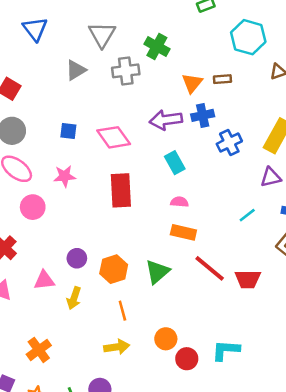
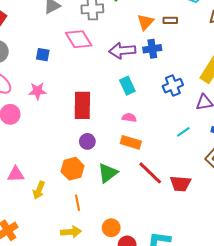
pink diamond: (114, 137) -> (79, 39), moved
blue cross: (229, 143) -> (173, 86), moved
purple circle: (77, 258) -> (87, 141), moved

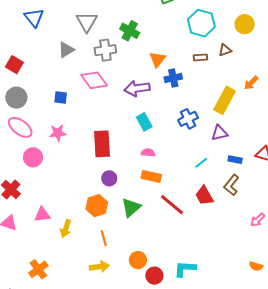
brown rectangle: (170, 20) -> (200, 57), moved
blue cross: (152, 49) -> (173, 78), moved
red trapezoid: (180, 184) -> (204, 196), moved, turned 60

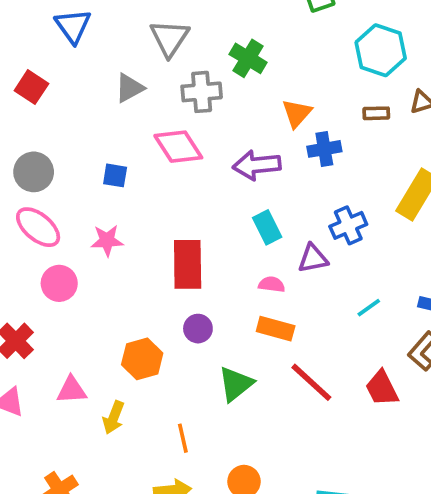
red square: (14, 65) -> (31, 87), moved
purple triangle: (220, 133) -> (313, 258), moved
red trapezoid: (204, 196) -> (382, 388), moved
orange hexagon: (97, 206) -> (142, 359), moved

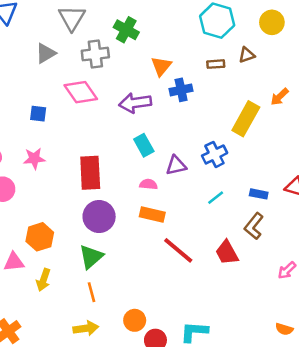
blue cross: (348, 225) -> (215, 154), moved
purple circle: (198, 329) -> (99, 217), size x1.6
orange hexagon: (142, 359) -> (40, 237), moved
green triangle: (236, 384) -> (91, 257), moved

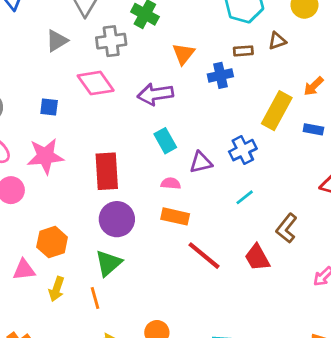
blue cross: (181, 90) -> (220, 75), moved
pink star: (34, 158) -> (45, 156), size x1.5
blue rectangle: (259, 194) -> (313, 129), moved
orange line: (92, 292) -> (95, 298), moved

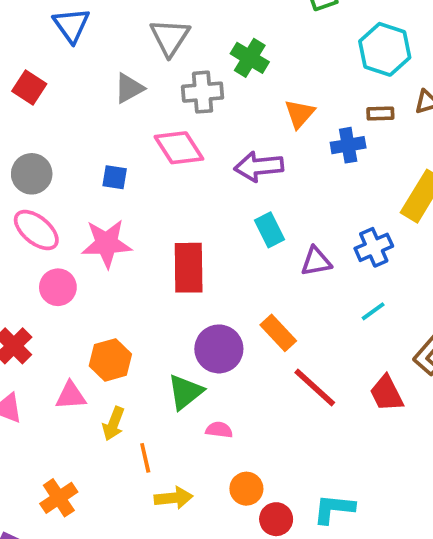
pink semicircle: (171, 183) -> (219, 430), moved
orange rectangle: (175, 216) -> (278, 333), turned 32
purple circle: (117, 219) -> (219, 349), moved
orange line: (95, 298) -> (145, 458), moved

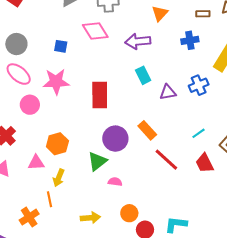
blue cross: (348, 145) -> (190, 40), moved
cyan line: (373, 311) -> (198, 133), moved
orange line: (145, 458) -> (50, 199), moved

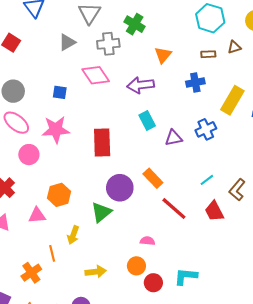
yellow arrow: (59, 178) -> (73, 235), moved
pink semicircle: (115, 182) -> (148, 241), moved

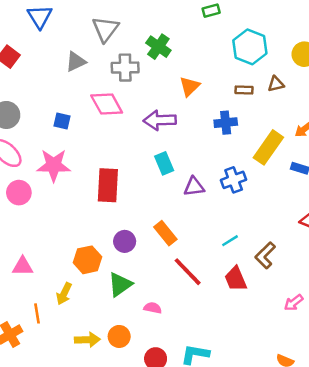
purple circle: (120, 188) -> (125, 241), size x0.7
orange hexagon: (59, 195) -> (87, 260), moved
green triangle: (101, 212) -> (120, 284), moved
orange circle: (136, 266) -> (119, 336), moved

